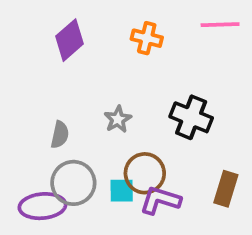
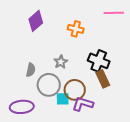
orange cross: (147, 38) -> (76, 29), moved
gray circle: (73, 183) -> (49, 85), moved
brown rectangle: (226, 189) -> (103, 79), moved, turned -42

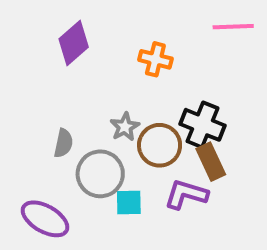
brown circle: (75, 90) -> (160, 145), moved
purple L-shape: (83, 104) -> (186, 194), moved
purple ellipse: (22, 107) -> (45, 219), turned 35

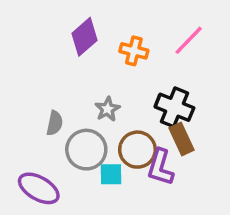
pink line: (233, 27) -> (189, 40), moved, turned -44
purple diamond: (74, 43) -> (85, 37), moved
brown circle: (160, 145) -> (137, 150), moved
purple L-shape: (186, 194) -> (160, 167), turned -90

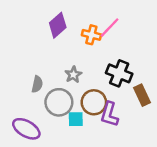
pink line: (189, 40) -> (110, 28), moved
brown rectangle: (181, 139) -> (142, 95), moved

